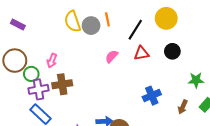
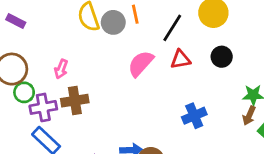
pink semicircle: (112, 56) -> (141, 64), size x1.5
green circle: (31, 74) -> (24, 92), moved
brown arrow: (183, 107) -> (249, 116), moved

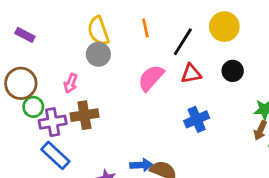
gray circle: (113, 22) -> (98, 54), moved
blue cross: (194, 116) -> (197, 119), moved

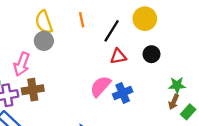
pink semicircle: (151, 78) -> (100, 86), moved
pink arrow: (71, 83) -> (22, 64), size x1.5

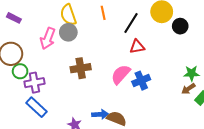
black circle: (151, 54) -> (180, 26), moved
pink arrow: (22, 64) -> (48, 38), moved
brown cross: (33, 90) -> (81, 68), moved
brown arrow: (174, 102) -> (188, 89), turned 32

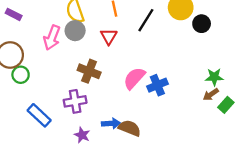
red triangle: (137, 47) -> (109, 36), moved, turned -49
brown cross: (81, 68) -> (89, 71), turned 30
purple cross: (34, 83) -> (75, 101), moved

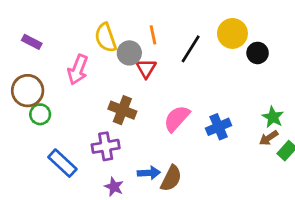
gray circle: (75, 31) -> (129, 53), moved
green star: (214, 77) -> (273, 117), turned 30
blue cross: (157, 85) -> (219, 127), moved
brown semicircle: (130, 128) -> (171, 178), turned 95

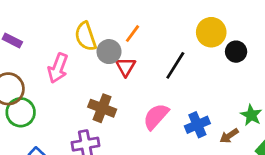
orange line: (153, 35) -> (132, 34), turned 48
black line: (191, 49) -> (175, 65), moved
green circle: (40, 114) -> (21, 112), size x1.4
brown arrow: (269, 138) -> (229, 136), moved

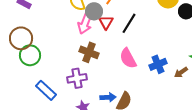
black line: (175, 65) -> (129, 23), moved
pink arrow: (58, 68) -> (85, 23), moved
pink semicircle: (156, 116) -> (128, 58), turned -70

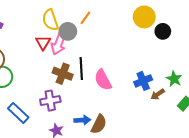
red triangle: (106, 22) -> (43, 43), moved
black line: (129, 23) -> (81, 69), moved, turned -35
blue cross: (158, 64) -> (143, 81), moved

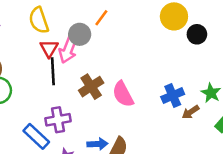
yellow semicircle: (50, 20) -> (39, 20), moved
black line: (81, 69) -> (53, 71), moved
brown cross: (63, 74) -> (91, 87), moved, turned 36
blue rectangle: (18, 113) -> (36, 136), moved

